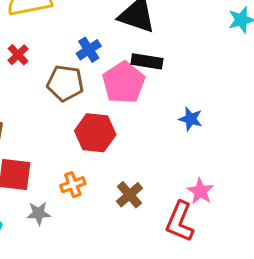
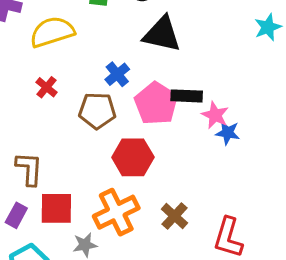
black rectangle: (147, 61) -> (187, 96), moved
orange cross: (73, 185) -> (116, 212), size x1.8
pink star: (200, 191) -> (215, 115), moved

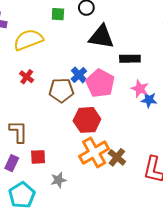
blue cross: (117, 74) -> (79, 75), moved
black rectangle: (187, 96) -> (130, 59), moved
red square: (56, 208) -> (38, 157), size x0.7
orange cross: (116, 212) -> (94, 152), moved

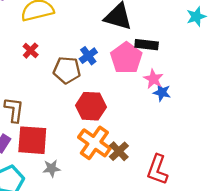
pink pentagon: (100, 83) -> (126, 58), moved
orange cross: (94, 152) -> (94, 143), turned -32
red square: (38, 157) -> (32, 140), size x1.8

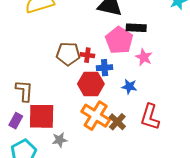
red cross: (31, 51) -> (87, 55), moved, turned -32
blue cross: (88, 56) -> (105, 68), moved, turned 35
blue star: (162, 92) -> (129, 87), moved
red L-shape: (157, 170) -> (150, 117), moved

